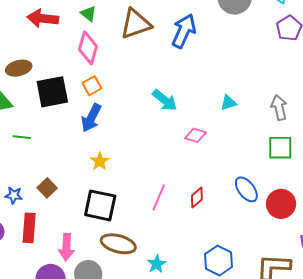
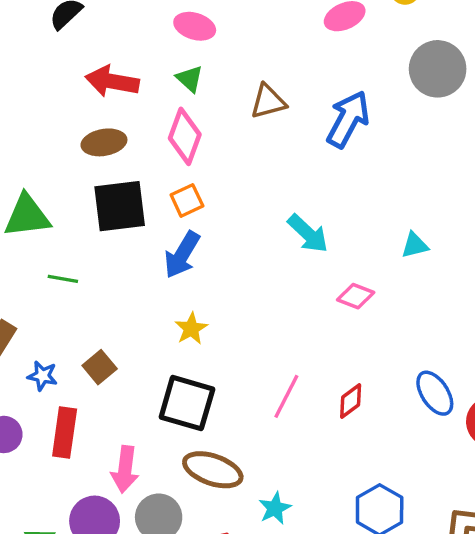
brown triangle: (136, 24) -> (268, 101), size x0.7
brown ellipse: (19, 68) -> (104, 142), moved

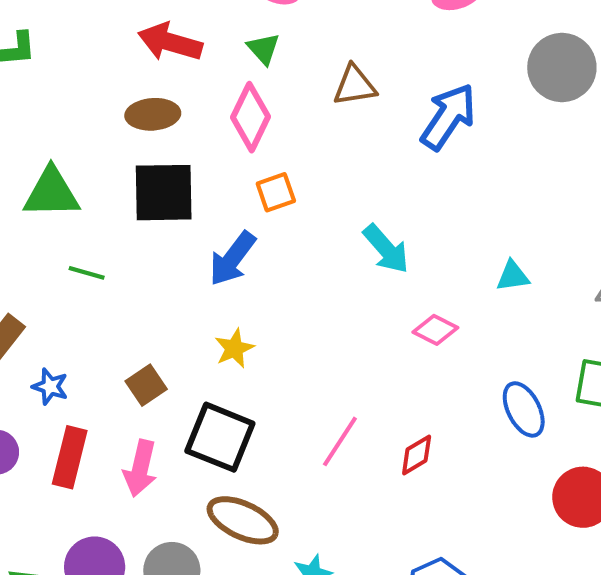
orange square: (187, 200) -> (276, 192), moved
brown square: (100, 367) -> (146, 385), moved
blue ellipse: (435, 393) -> (524, 409), moved
pink arrow: (125, 469) -> (140, 468), moved

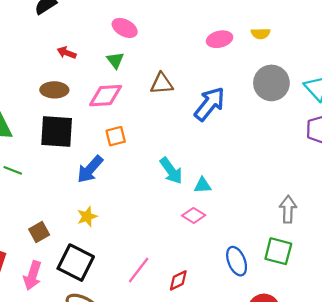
red arrow: (170, 42) -> (67, 53), size x0.6
pink diamond: (250, 117) -> (106, 96), turned 56
cyan triangle: (513, 276) -> (203, 185), moved

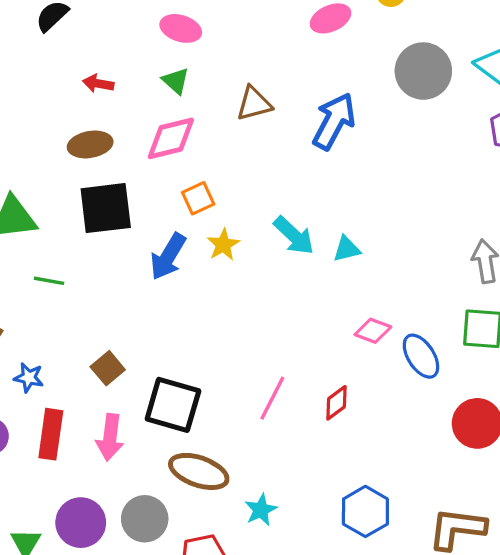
pink diamond: (194, 215) -> (373, 331), moved
yellow star: (87, 217) -> (223, 245), moved

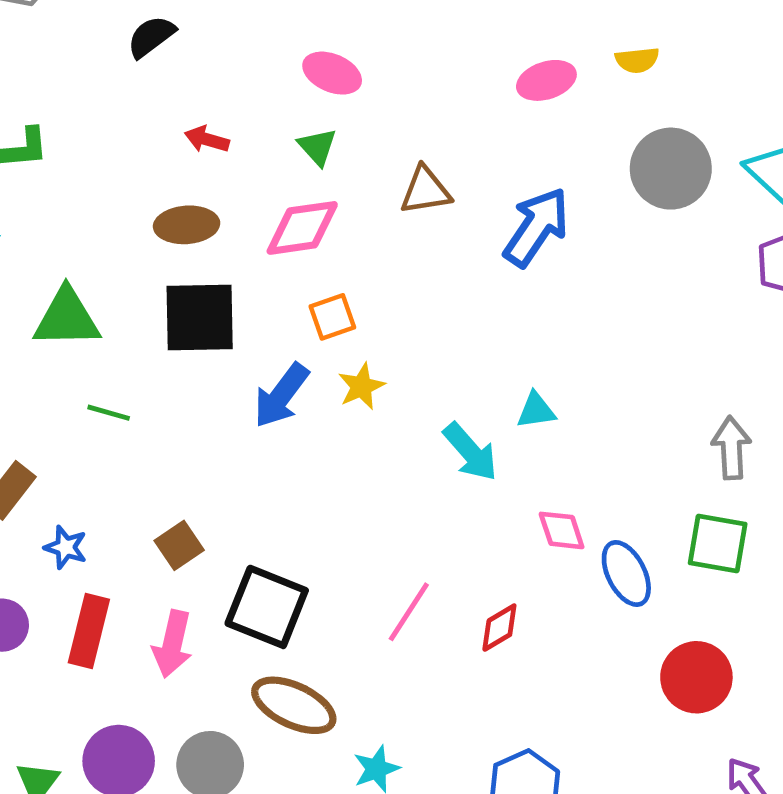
cyan arrow: (294, 236) -> (470, 452), moved
pink diamond: (373, 331) -> (562, 530), turned 45

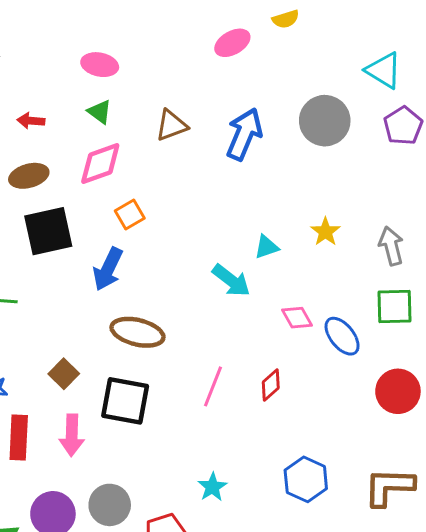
gray circle: (671, 169) -> (325, 121), moved
yellow star: (361, 386) -> (325, 232), moved
brown ellipse: (294, 705) -> (137, 332), moved

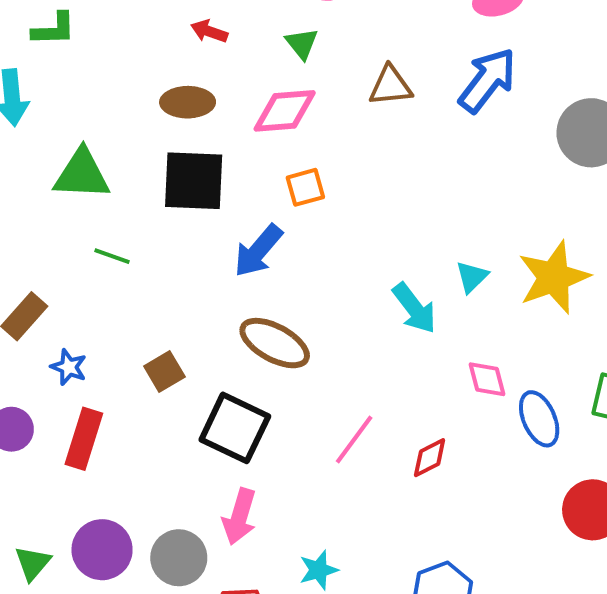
blue arrow: (244, 134) -> (487, 80), moved
yellow star: (325, 232) -> (554, 277), size x1.8
cyan triangle: (267, 247) -> (472, 277), turned -40
pink arrow: (72, 435) -> (240, 517), moved

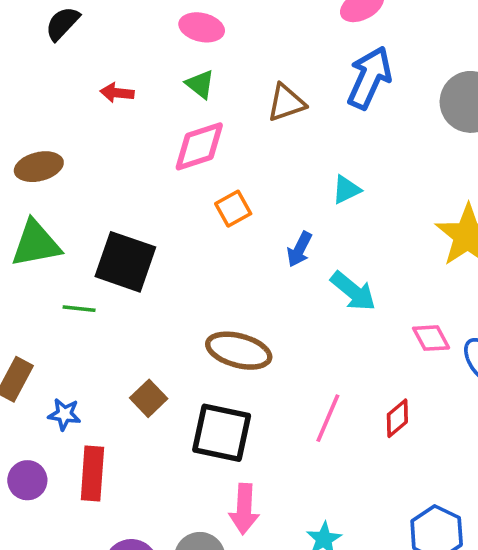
brown ellipse: (188, 102) -> (39, 167), moved
black square: (194, 181) -> (125, 262), moved, turned 30
blue arrow: (258, 251) -> (299, 249), moved, size x0.7
cyan triangle: (472, 277) -> (346, 190), moved, turned 32

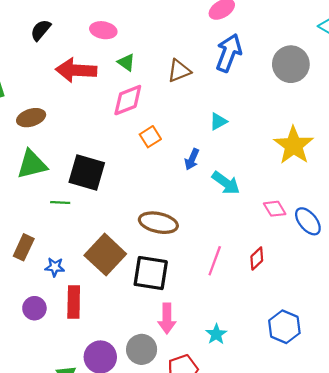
pink ellipse: (202, 27) -> (103, 30), moved
red arrow: (117, 93) -> (76, 70), size x2.0
brown square: (149, 398) -> (105, 255), size x1.8

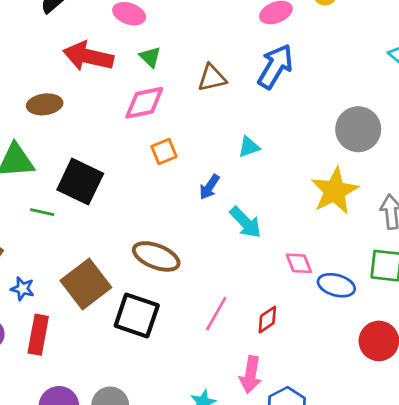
gray circle: (291, 64) -> (358, 129), moved
brown ellipse: (31, 118) -> (45, 104), moved
blue ellipse: (308, 221) -> (336, 285), turned -44
pink arrow: (167, 319) -> (251, 375), moved

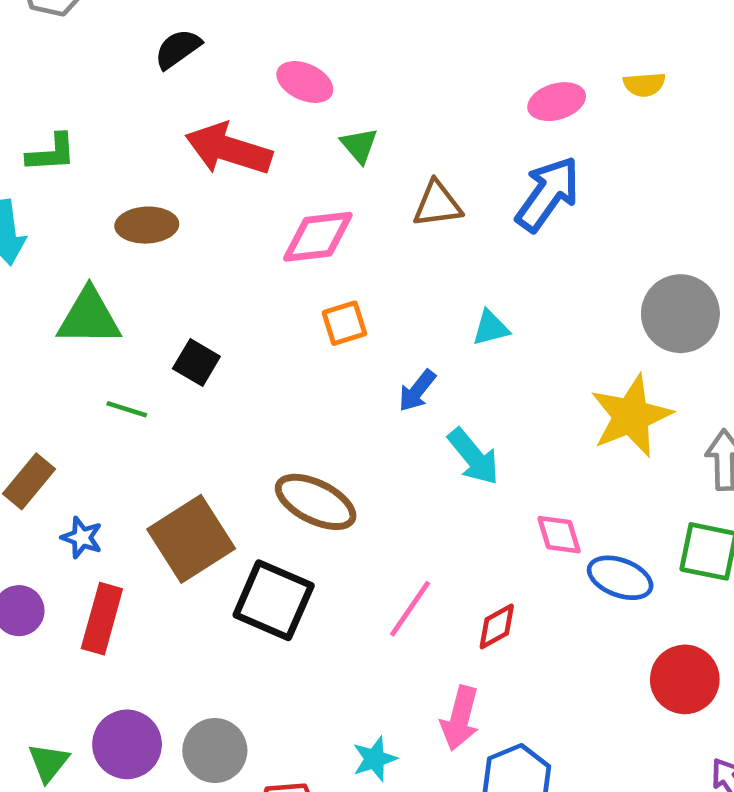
green triangle: (150, 57) -> (359, 145), moved
black square: (80, 182) -> (196, 362), size x0.6

